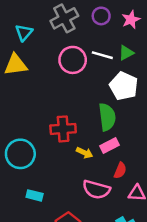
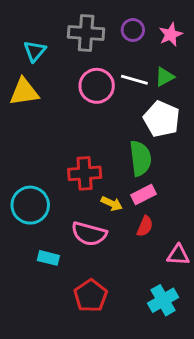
gray cross: (64, 18) -> (86, 33), turned 32
red semicircle: (120, 171) -> (145, 226), moved
pink semicircle: (96, 190) -> (89, 234), moved

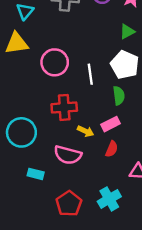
white line: (134, 80) -> (90, 74), moved, turned 66
pink circle: (97, 86) -> (55, 62), moved
green semicircle: (140, 158) -> (119, 96), moved, size x0.7
cyan cross: (163, 300) -> (109, 199), moved

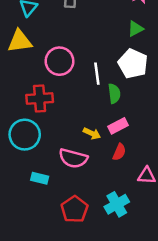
green semicircle: (119, 96) -> (114, 94), moved
red cross: (64, 107) -> (40, 98), moved

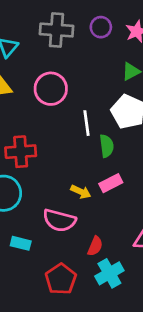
pink circle: (60, 61) -> (51, 89), moved
red semicircle: (119, 152) -> (95, 246), moved

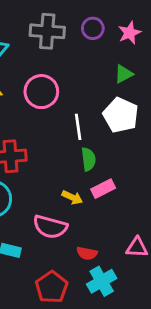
green semicircle: (107, 146) -> (88, 159), moved
red semicircle: (95, 246) -> (87, 253), turned 78

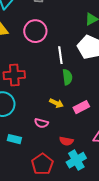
pink rectangle: (103, 189) -> (81, 107), moved
pink semicircle: (50, 227) -> (41, 123), size x0.6

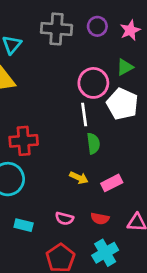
pink circle: (35, 31) -> (93, 83), moved
pink semicircle: (41, 123) -> (64, 219), moved
red semicircle: (66, 141) -> (100, 219), moved

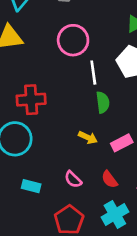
pink circle: (93, 83) -> (73, 40), moved
pink semicircle: (64, 219) -> (73, 179), turned 30
red semicircle: (100, 219) -> (110, 179), turned 42

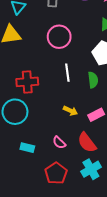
white line: (93, 73) -> (67, 73), moved
green semicircle: (103, 102) -> (93, 80), moved
red semicircle: (110, 179) -> (87, 143), size x1.5

